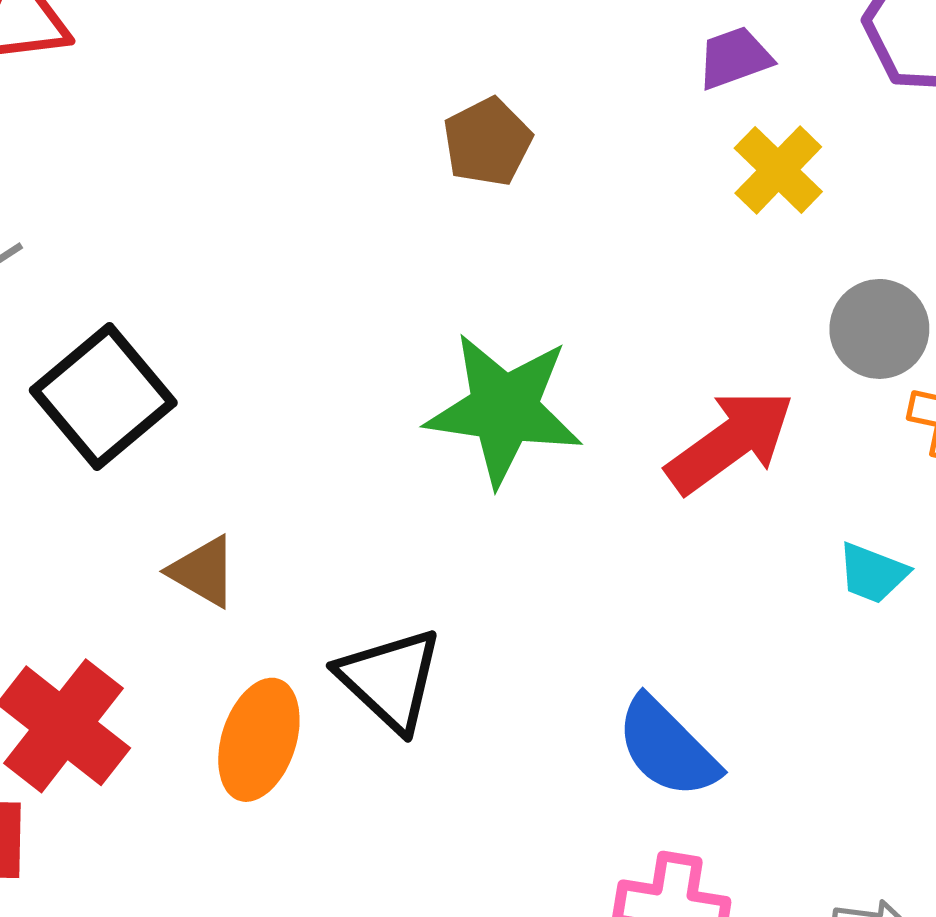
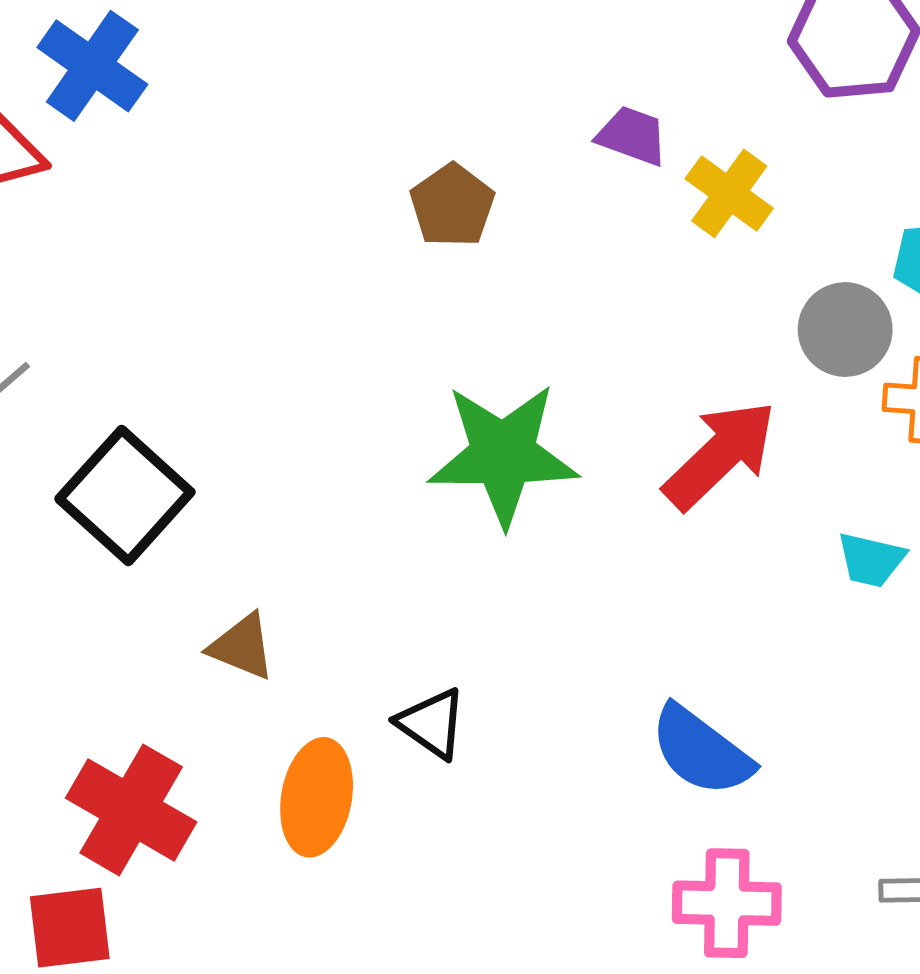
purple trapezoid: (735, 58) -> (632, 136), moved, turned 48
black triangle: (390, 680) -> (432, 723), size x0.7

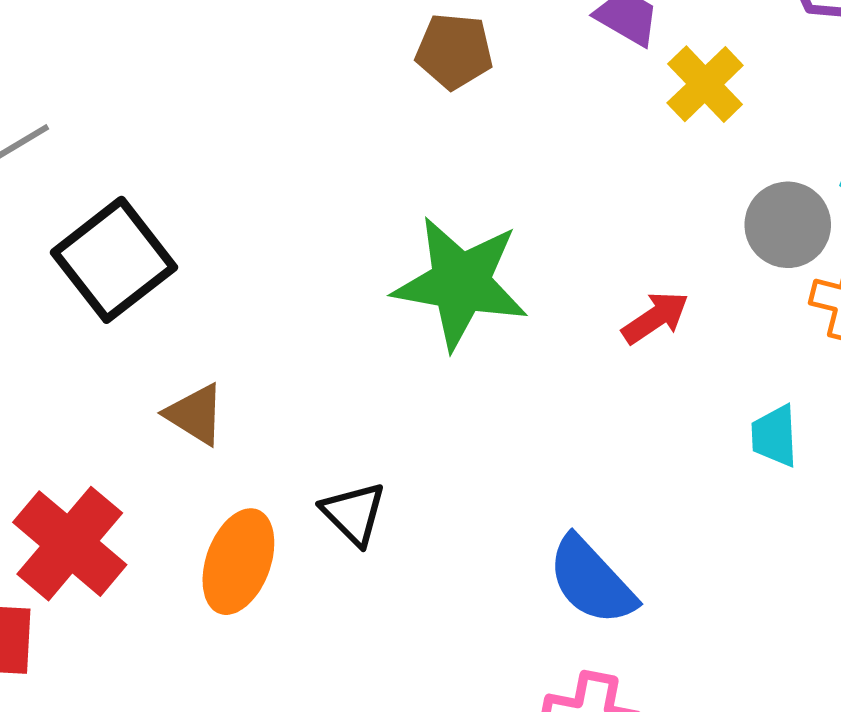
brown pentagon: (452, 206) -> (454, 51), turned 30
red arrow: (720, 455) -> (655, 318), size x0.6
cyan trapezoid: (871, 560) -> (774, 436), turned 64

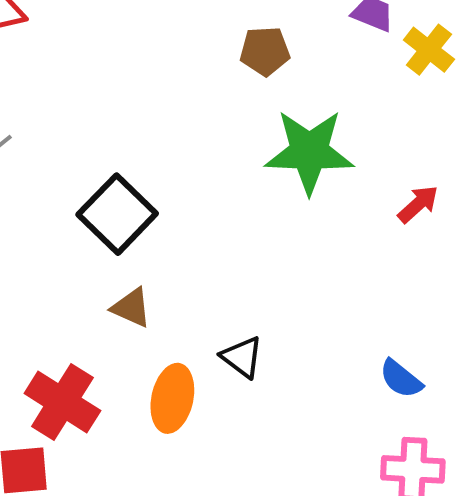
black square: (114, 260) -> (117, 214), moved
green star: (461, 283) -> (309, 152), moved
blue semicircle: (592, 581) -> (401, 379), size x0.7

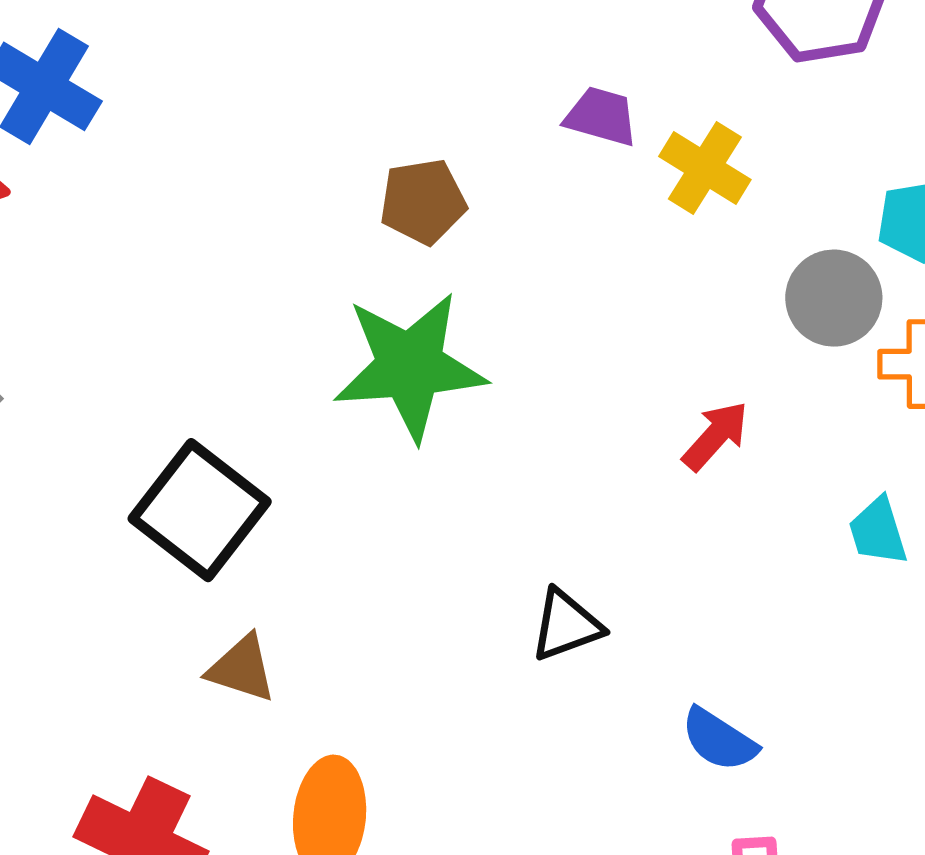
green star: (309, 152) -> (410, 366), moved
black triangle: (242, 357) -> (566, 625), moved, turned -51

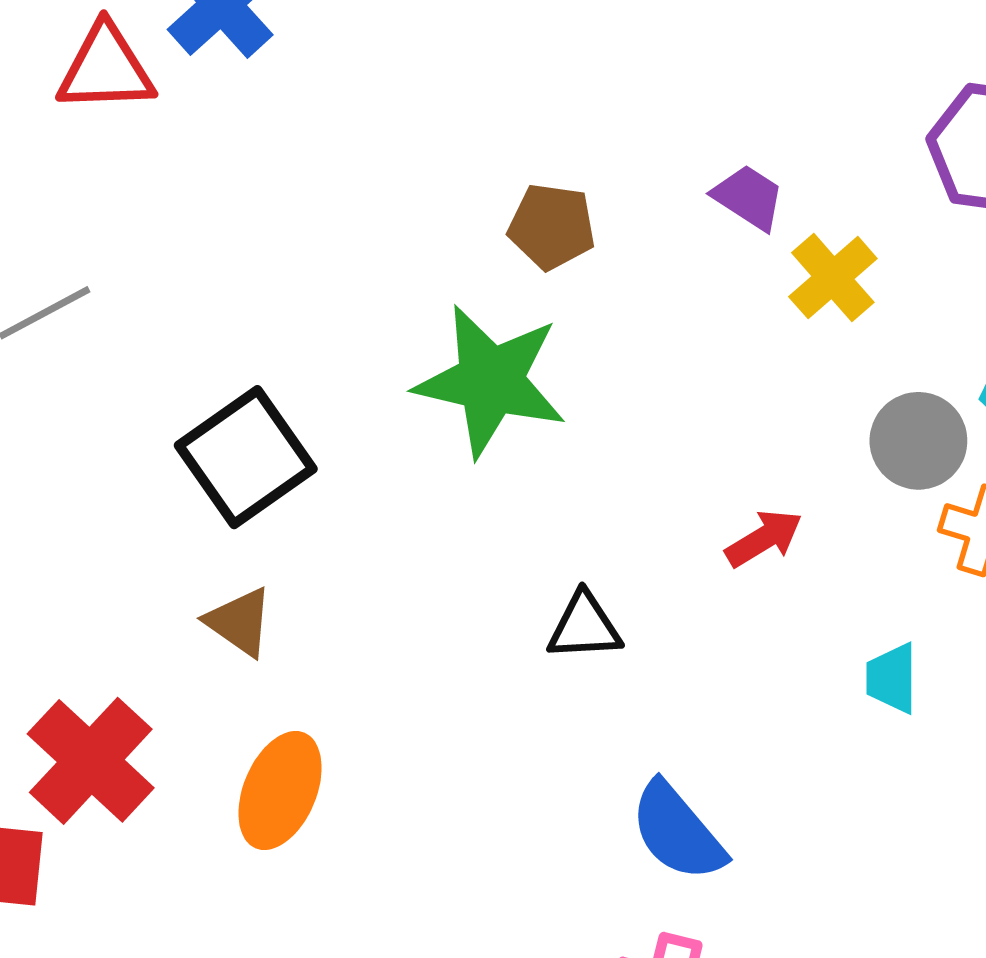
black triangle: (566, 625) -> (584, 627), moved
blue semicircle: (719, 740) -> (677, 832), size x1.4

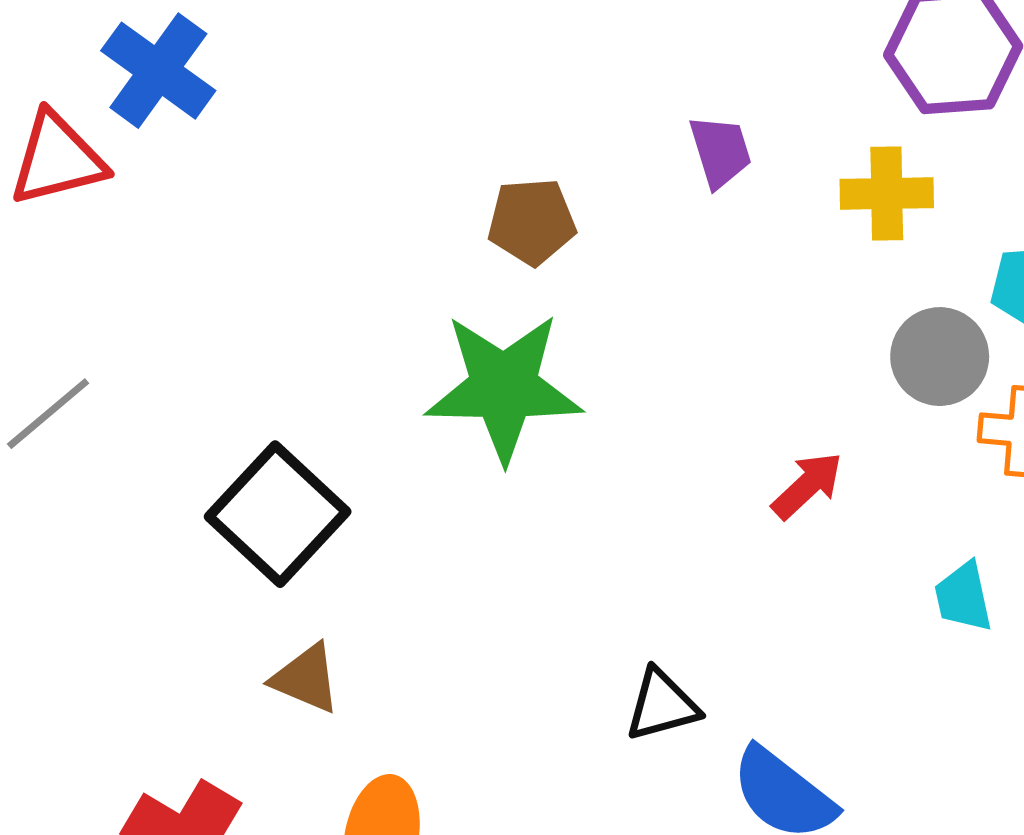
purple trapezoid: (748, 197) -> (720, 151), turned 52
yellow cross: (833, 278) -> (887, 194), moved, turned -38
black triangle: (584, 627) -> (662, 705), moved

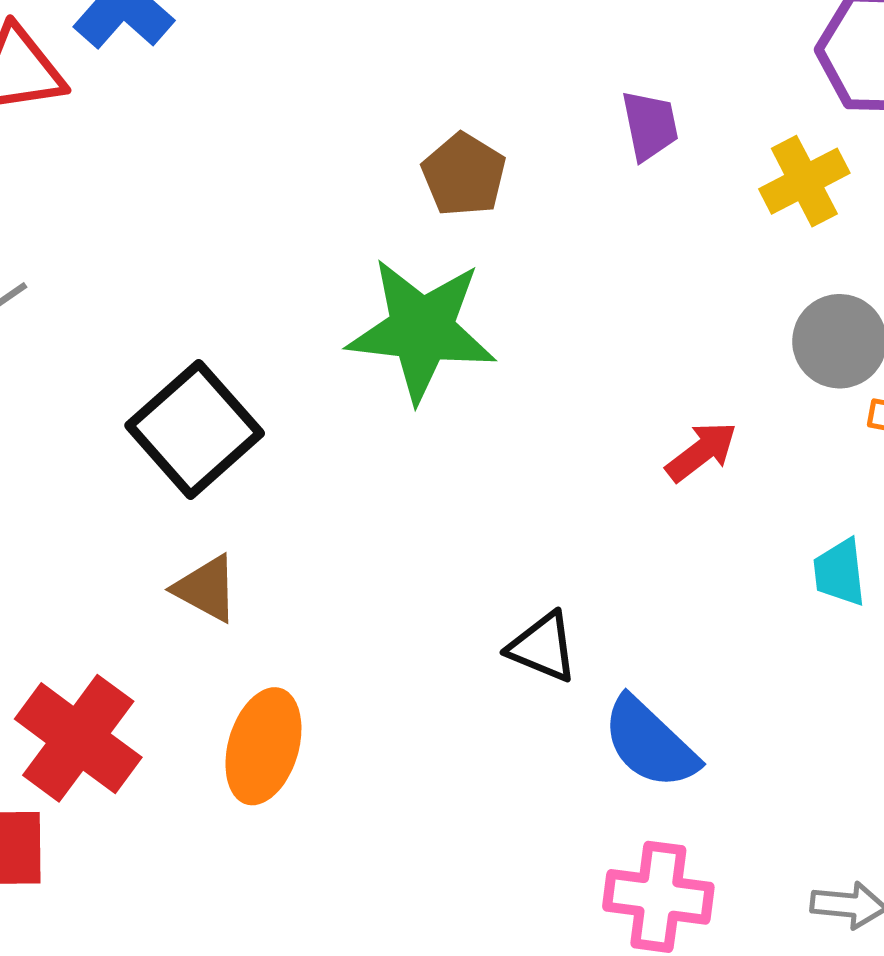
yellow cross: (887, 194) -> (804, 181), turned -32
brown pentagon: (532, 222) -> (464, 175), turned 30
black triangle: (662, 705) -> (543, 647), turned 32

